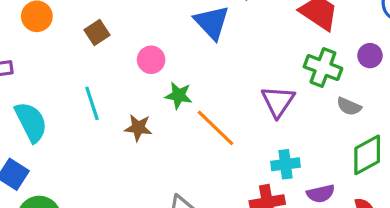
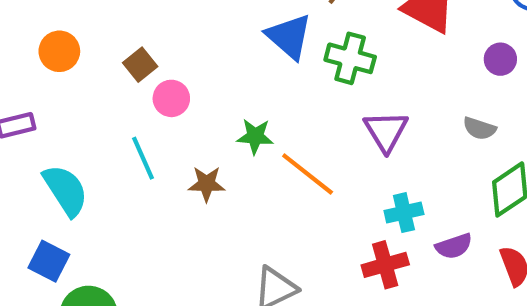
pink circle: (151, 60) -> (171, 98), moved
green cross: (323, 68) -> (350, 58), moved

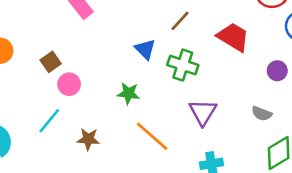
blue triangle: (289, 36) -> (145, 49), size x0.7
green star: (255, 136) -> (128, 93), moved
cyan line: (143, 158) -> (49, 121), turned 60

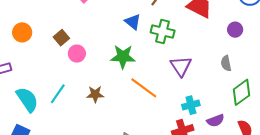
green star: (128, 93) -> (123, 57), size x1.4
gray semicircle: (262, 114) -> (226, 63), turned 63
cyan line: (49, 121) -> (58, 94), moved

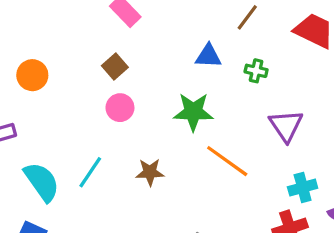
blue triangle: (133, 22) -> (208, 56), turned -36
green cross: (163, 31) -> (256, 71), size x0.6
brown square: (61, 38) -> (115, 66), moved

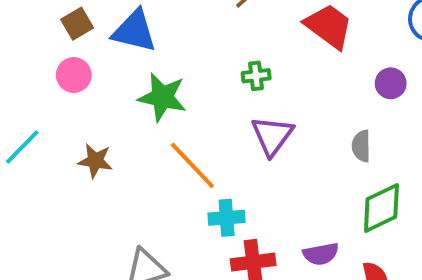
blue triangle: (208, 56) -> (134, 31), moved, size x1.4
green cross: (256, 71) -> (256, 76), moved, turned -30
cyan cross: (303, 188) -> (227, 218), moved

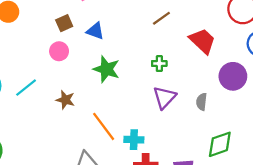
blue triangle: (134, 31) -> (95, 31), size x0.7
purple circle: (391, 83) -> (233, 76), size x1.6
gray semicircle: (361, 146) -> (202, 102), moved
orange line: (192, 165) -> (104, 126), moved

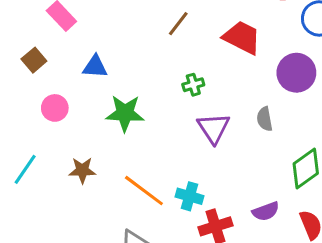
brown square: (64, 23) -> (34, 60), moved
cyan cross: (134, 140) -> (190, 196), turned 30

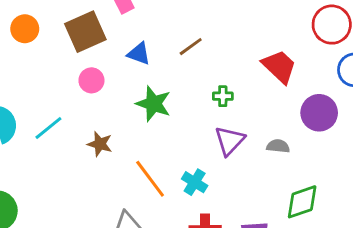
brown line: (178, 24) -> (191, 47), moved
brown square: (34, 60) -> (85, 32), size x1.8
gray semicircle: (265, 119) -> (278, 146), turned 90
cyan cross: (190, 196) -> (195, 182), moved

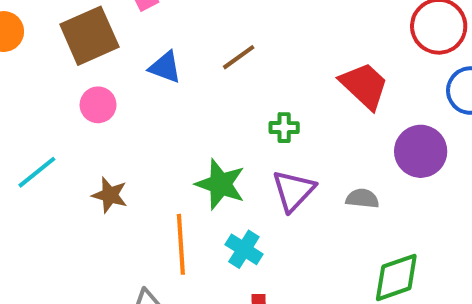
green star: (153, 104) -> (220, 184), moved
orange line: (150, 179) -> (181, 244), turned 33

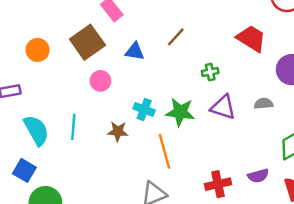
cyan line: (37, 172) -> (73, 127), turned -35
purple triangle: (294, 191) -> (223, 107), turned -44
cyan cross: (244, 249) -> (144, 109), moved

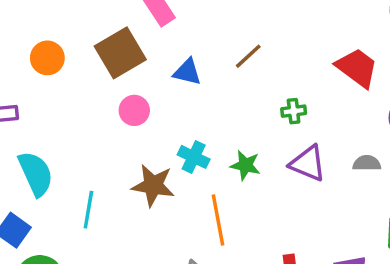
green star: (180, 112) -> (245, 165), size x0.7
cyan line: (73, 127) -> (88, 210), moved
brown star: (118, 131) -> (153, 185), size x1.4

